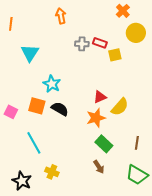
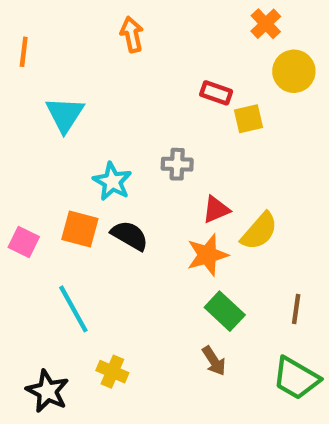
gray cross: (82, 44) -> (177, 164), moved

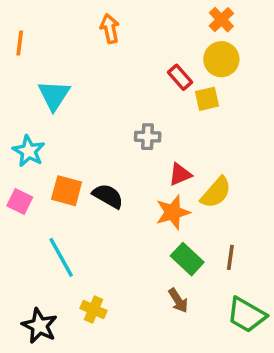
yellow circle: (294, 71) -> (221, 59), moved
red rectangle: (216, 93) -> (180, 77), turned 30
cyan star: (112, 181) -> (29, 151), moved
brown line: (296, 309) -> (230, 257), moved

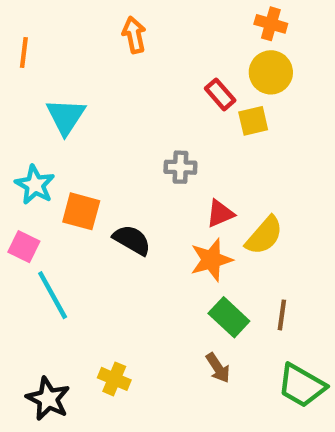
orange cross: (221, 20) -> (271, 24), turned -30
orange square: (67, 191) -> (81, 211), moved
cyan line: (61, 257) -> (53, 295), moved

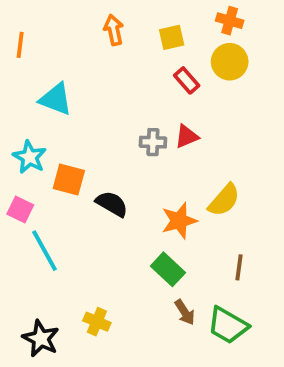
cyan triangle: (66, 116) -> (56, 99), turned -42
yellow square: (253, 121) -> (172, 37), moved
red triangle: (220, 214) -> (187, 137), moved
green rectangle: (229, 317) -> (168, 269), moved
green trapezoid: (302, 386) -> (228, 325), moved

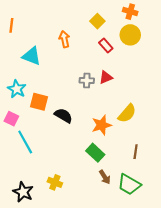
orange arrow: (114, 30) -> (64, 39), moved
yellow square: (172, 37) -> (97, 21), turned -32

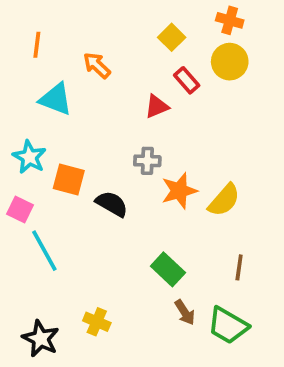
orange line: (11, 25) -> (37, 45), moved
orange arrow: (64, 39) -> (97, 65), moved, turned -35
red triangle: (106, 77) -> (157, 107), moved
gray cross: (87, 81) -> (147, 161), moved
orange star: (102, 125) -> (179, 191), moved

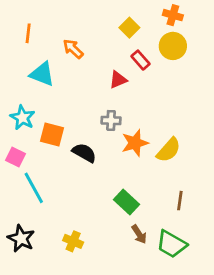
black star: (41, 339) -> (21, 238), moved

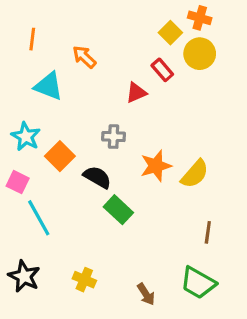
yellow square: (129, 28) -> (170, 33), moved
gray cross: (111, 120) -> (114, 137), moved
orange square: (52, 135) -> (60, 156), turned 30
green rectangle: (126, 202) -> (118, 210), moved
brown arrow: (139, 234) -> (146, 294), moved

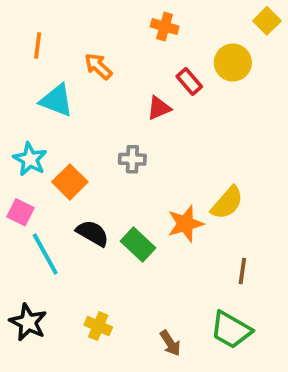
orange cross: (200, 18) -> (165, 27), moved
yellow square: (170, 33) -> (267, 21), moved
orange star: (156, 166) -> (185, 224), moved
black semicircle: (97, 177) -> (93, 233), moved

